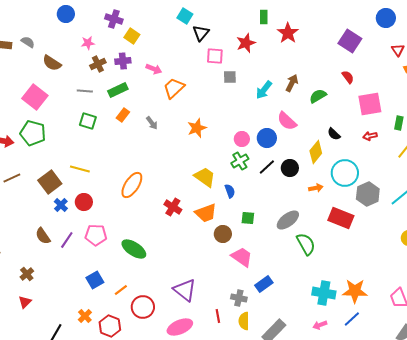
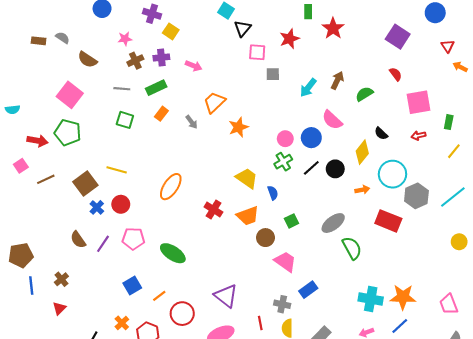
orange trapezoid: (174, 88) -> (214, 102), moved
green square: (248, 218) -> (292, 221), turned -32

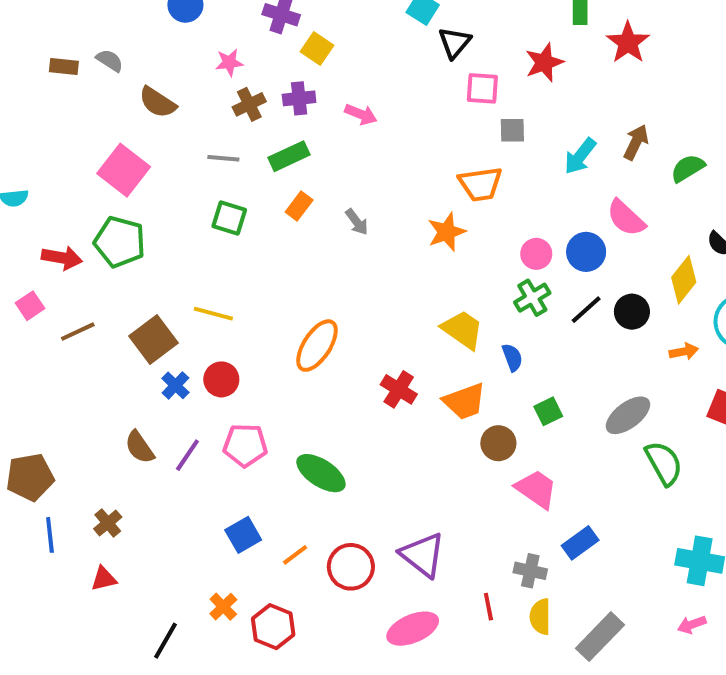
orange trapezoid: (214, 102) -> (480, 184), moved, turned -145
red triangle: (59, 308) -> (104, 579), turned 32
red circle: (182, 314) -> (351, 567), moved

